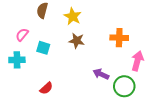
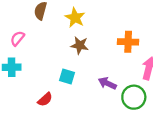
cyan square: (43, 48) -> (67, 76), moved

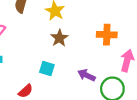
brown star: (80, 45) -> (59, 38), turned 30

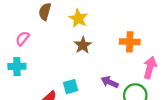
cyan square: (47, 68) -> (71, 87), moved, turned -32

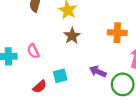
pink semicircle: (22, 38) -> (33, 51), moved, turned -64

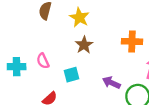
cyan square: (60, 76) -> (71, 75), moved

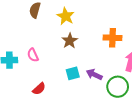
cyan square: (71, 75) -> (73, 73), moved

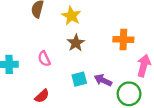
pink semicircle: (33, 55) -> (44, 59), moved

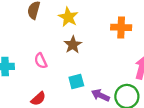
orange cross: (123, 40) -> (121, 27), moved
purple arrow: (103, 80) -> (100, 95), moved

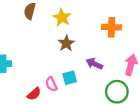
pink semicircle: (41, 61) -> (51, 84), moved
purple arrow: (100, 95) -> (94, 64), moved

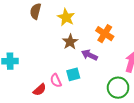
orange cross: (111, 27) -> (105, 34), moved, turned 30
purple arrow: (94, 64) -> (89, 55), moved

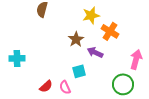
yellow star: (66, 17) -> (91, 15), moved, turned 30
pink semicircle: (56, 80) -> (65, 87), moved

